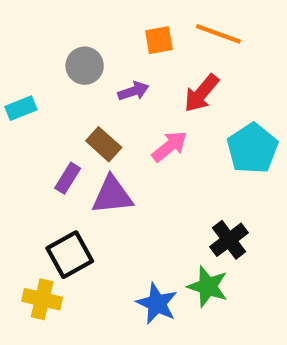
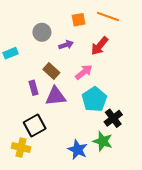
cyan pentagon: (252, 148) -> (94, 99), moved
purple rectangle: (68, 178) -> (34, 88), turned -48

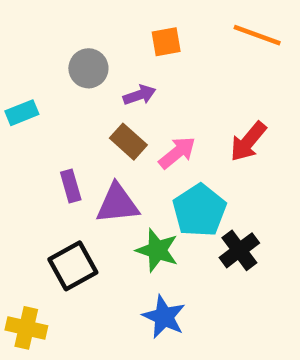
orange line: (108, 17) -> (257, 35), moved
red arrow: (100, 46) -> (248, 142), moved
brown rectangle: (51, 71) -> (128, 142), moved
green star: (103, 141) -> (157, 250), moved
yellow cross: (21, 148) -> (26, 328), moved

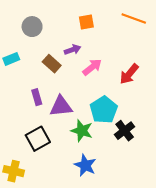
gray circle: (88, 68) -> (32, 27), moved
brown rectangle: (128, 142) -> (52, 64), moved
pink arrow: (177, 153) -> (92, 67), moved

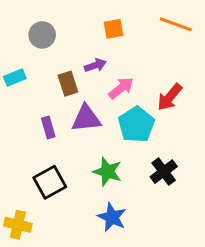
brown rectangle: (52, 64) -> (68, 84), turned 30
purple triangle: (61, 106) -> (86, 118), moved
cyan pentagon: (104, 110) -> (136, 125), moved

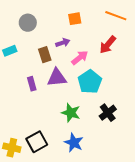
red arrow: (170, 97) -> (108, 45), moved
black square: (50, 182) -> (37, 142), moved

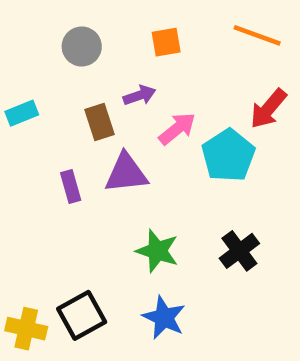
gray circle: (28, 23) -> (82, 47), moved
red arrow: (108, 45) -> (268, 109), moved
cyan pentagon: (90, 82) -> (228, 155), moved

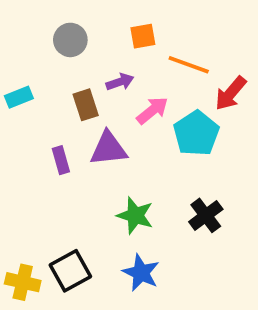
orange line: (257, 35) -> (189, 65), moved

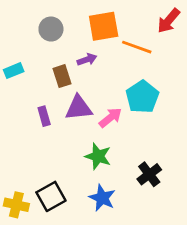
orange square: (143, 36) -> (104, 26), size x1.6
red arrow: (231, 93) -> (169, 21), moved
pink arrow: (152, 111) -> (110, 118), moved
black cross: (206, 215) -> (149, 174), moved

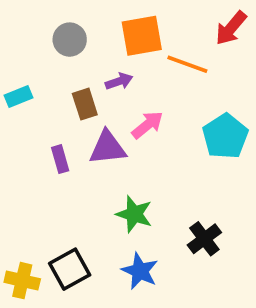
cyan pentagon: (142, 97) -> (225, 136), moved
pink arrow: (110, 118) -> (147, 125), moved

